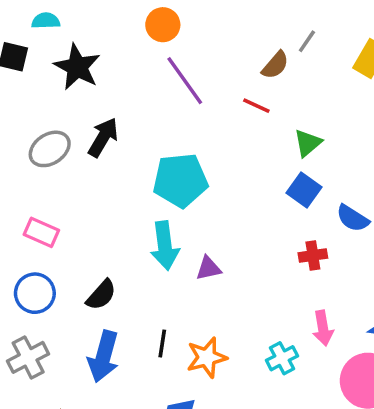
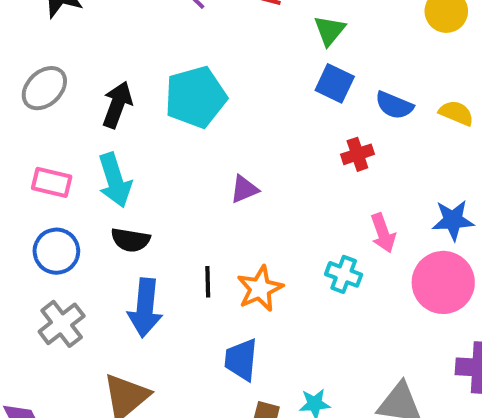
black arrow: (103, 137) -> (117, 105), moved
cyan arrow: (165, 246) -> (115, 180), moved
black semicircle: (101, 295) -> (130, 240), turned 68
cyan cross: (282, 358) -> (344, 274), turned -32

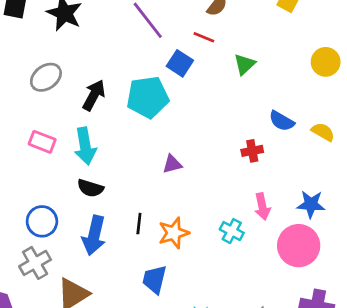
blue square: (335, 83) -> (180, 63), moved
blue circle: (56, 251) -> (42, 221), moved
gray cross: (62, 324) -> (35, 263), moved

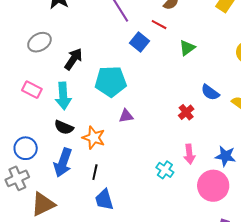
cyan pentagon: (148, 97) -> (111, 81), moved
red cross: (252, 151) -> (186, 112), turned -35
black line: (139, 224) -> (95, 172), moved
orange star: (174, 233) -> (94, 138), moved, turned 30
blue trapezoid: (154, 279) -> (104, 200), turned -35

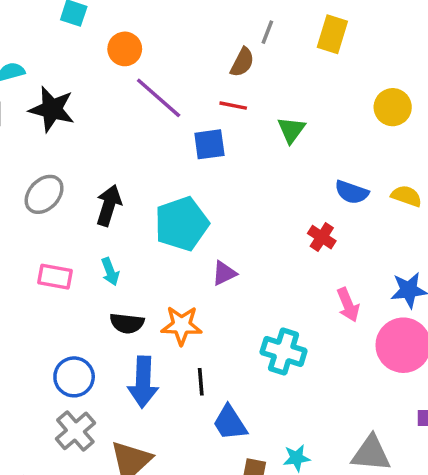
blue square: (139, 42) -> (209, 144), turned -30
cyan arrow: (63, 96) -> (110, 272), size x0.6
cyan cross: (165, 170) -> (284, 351), moved, size x1.4

